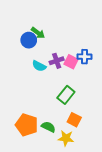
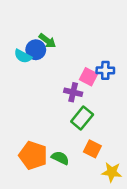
purple cross: (57, 61) -> (73, 92), moved, turned 32
cyan semicircle: (39, 66) -> (23, 56), moved
yellow star: (66, 138) -> (112, 172), moved

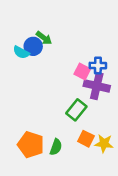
purple cross: (73, 92) -> (97, 86), moved, size x1.5
green semicircle: (60, 158) -> (56, 147), turned 84
yellow star: (112, 172) -> (104, 143), moved

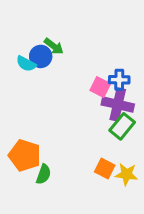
green rectangle: (76, 110) -> (122, 126), moved
orange pentagon: (31, 145) -> (25, 155), moved
green semicircle: (56, 147) -> (44, 174), moved

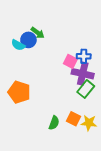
orange pentagon: (25, 155) -> (19, 92), moved
green semicircle: (44, 174) -> (54, 123), moved

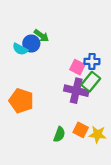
purple cross: (83, 74) -> (76, 91), moved
green rectangle: (86, 89) -> (91, 82), moved

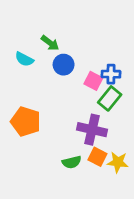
blue circle: (31, 44) -> (64, 65), moved
purple cross: (76, 91) -> (92, 130), moved
green semicircle: (59, 134) -> (72, 162), turned 56

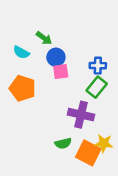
pink square: (93, 81) -> (61, 72), moved, turned -35
orange pentagon: (26, 122) -> (22, 88), moved
orange square: (97, 157) -> (88, 153), moved, size x1.5

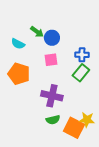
blue circle: (56, 57) -> (52, 38), moved
purple cross: (81, 115) -> (52, 96), moved

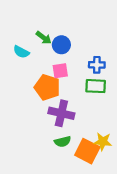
green rectangle: (81, 73) -> (96, 86), turned 54
orange pentagon: (19, 74) -> (47, 87), moved

